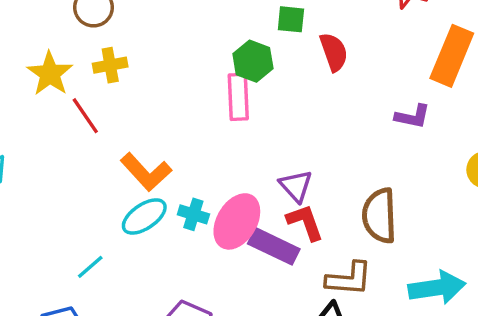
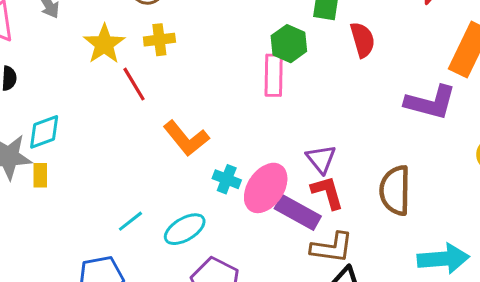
purple L-shape: (413, 116) -> (430, 102), size x1.6
cyan ellipse: (144, 216) -> (185, 229), moved
brown L-shape: (349, 279) -> (332, 248), moved

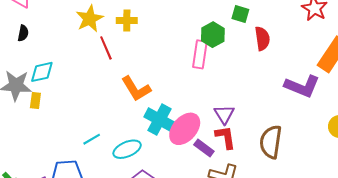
cyan cross: (227, 179) -> (159, 120), size x1.6
purple rectangle: (298, 212) -> (204, 148), size x0.7

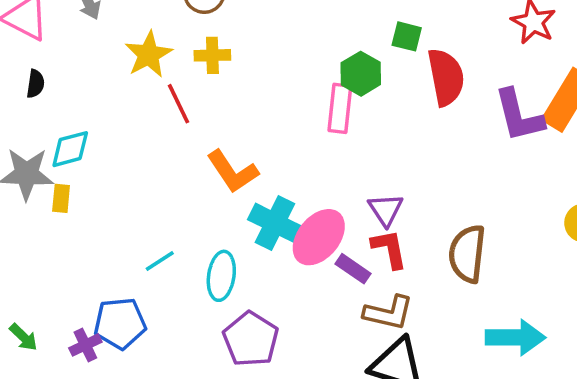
red semicircle: (262, 38) -> (446, 77), size x1.4
purple L-shape: (302, 86) -> (519, 116), moved, turned 56
cyan ellipse: (127, 149) -> (221, 276), turned -56

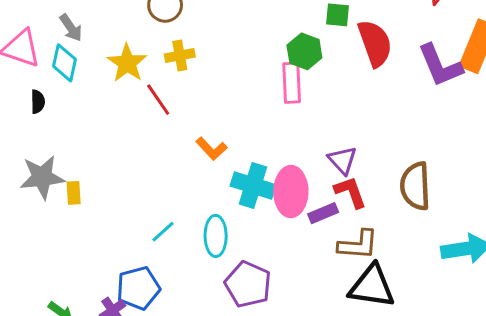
cyan diamond: (70, 149) -> (65, 63), moved, turned -54
orange L-shape: (233, 172) -> (211, 149), size x0.7
pink ellipse: (319, 237) -> (291, 192), turned -30
purple rectangle: (353, 269) -> (323, 213), turned -48

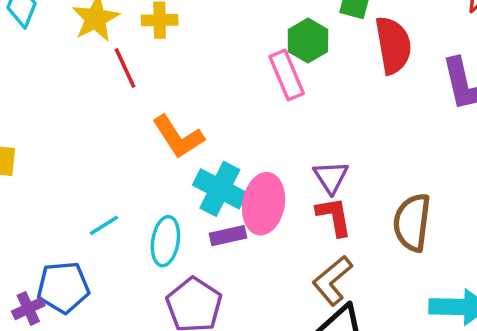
pink rectangle: (292, 83) -> (287, 75), turned -30
orange L-shape: (211, 149) -> (178, 137), size x1.4
purple rectangle: (323, 213) -> (228, 236), moved
brown L-shape: (358, 245) -> (332, 280), turned 126

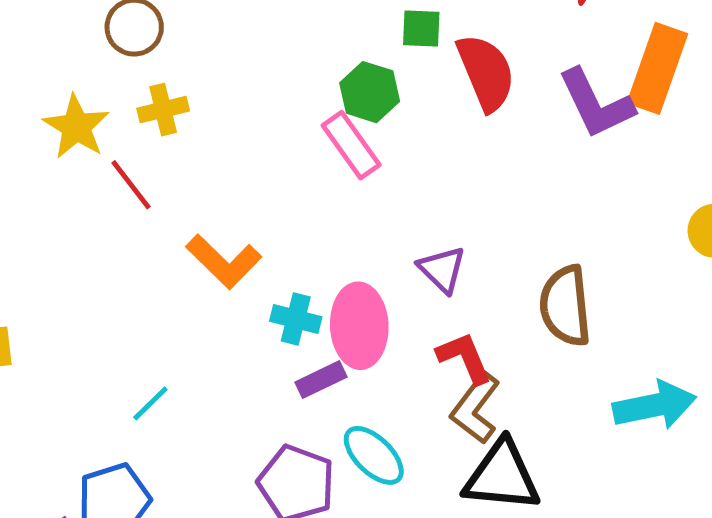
cyan cross: (220, 189) -> (296, 319), size x0.7
red L-shape: (334, 216) -> (464, 358), moved
cyan ellipse: (165, 241) -> (374, 455), moved, turned -42

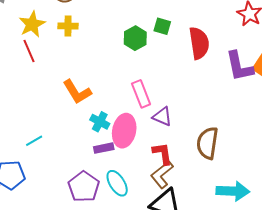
green square: (421, 28) -> (162, 26), moved
green hexagon: (370, 92) -> (135, 38), moved
pink rectangle: (351, 145) -> (141, 94), moved
red line: (131, 185) -> (29, 51), moved
purple triangle: (442, 269) -> (162, 117), turned -35

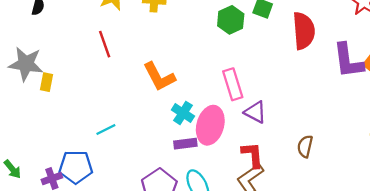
red line: (29, 51) -> (105, 44), moved
brown semicircle: (207, 143) -> (305, 146), size x0.6

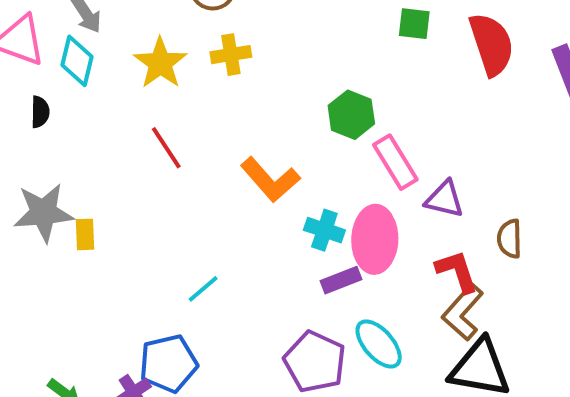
green hexagon: (231, 20) -> (351, 115), moved
brown semicircle: (305, 146) -> (509, 239), moved

